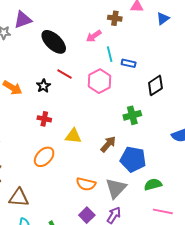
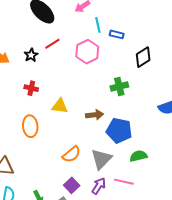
red line: (65, 74) -> (52, 44), turned -63
brown arrow: (108, 144) -> (95, 115), turned 42
orange ellipse: (44, 157) -> (30, 126), turned -50
orange semicircle: (86, 184) -> (72, 154), turned -54
pink line: (163, 211) -> (124, 182), moved

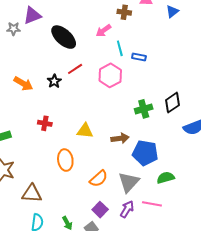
black diamond: (143, 57) -> (173, 103), moved
red cross: (31, 88) -> (45, 123), moved
orange ellipse: (30, 126) -> (65, 160), moved

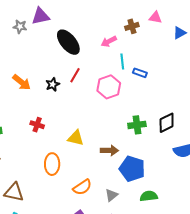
brown cross: (124, 12) -> (132, 26), turned -32
red line: (75, 69) -> (75, 75), turned -35
gray triangle: (129, 182) -> (111, 195), size x0.6

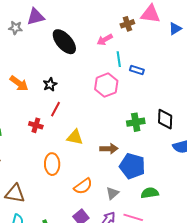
pink triangle: (155, 17) -> (150, 14), size x1.5
red line: (75, 75) -> (56, 109), moved
black diamond: (167, 123) -> (165, 119), turned -60

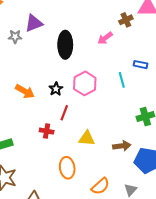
black ellipse: (64, 42) -> (65, 45), turned 48
cyan line: (119, 59) -> (122, 80), moved
pink hexagon: (106, 85) -> (85, 83), moved

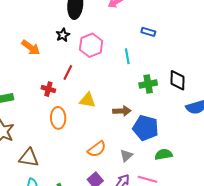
cyan line: (122, 80) -> (127, 56), moved
black star: (56, 89) -> (63, 35), moved
orange ellipse: (67, 168) -> (58, 118), moved

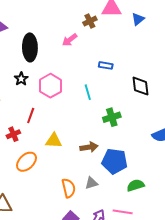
black diamond: (178, 80) -> (141, 86), moved
red cross: (48, 89) -> (13, 134), turned -32
orange ellipse: (58, 118) -> (27, 162), turned 55
orange semicircle: (97, 149) -> (69, 188), turned -60
gray triangle: (126, 155) -> (91, 183), moved, turned 32

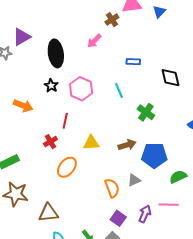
green cross: (112, 117) -> (146, 112), turned -30

